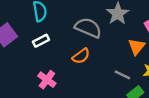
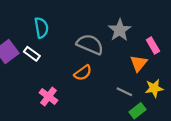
white rectangle: (41, 41) -> (32, 54), moved, turned 63

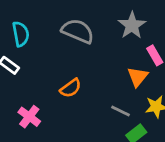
gray star: (120, 30) -> (132, 25), moved
gray semicircle: (90, 44) -> (78, 31), moved

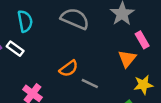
gray line: (121, 111) -> (90, 83), moved

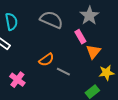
pink rectangle: (142, 40) -> (80, 37), moved

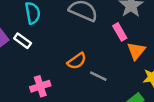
pink cross: (17, 80) -> (40, 86), turned 35

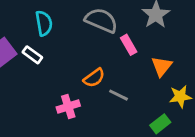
pink rectangle: (120, 32) -> (129, 45), moved
pink cross: (40, 86) -> (68, 107), moved

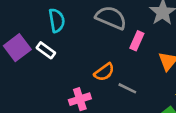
pink rectangle: (129, 45) -> (137, 41), turned 54

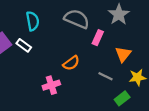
gray line: (127, 88) -> (105, 76), moved

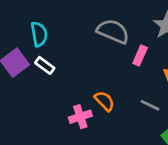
cyan semicircle: (33, 21) -> (39, 34), moved
orange semicircle: (71, 63) -> (105, 101), moved, turned -98

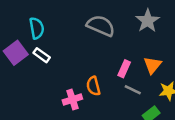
pink rectangle: (140, 55) -> (124, 69), moved
orange semicircle: (105, 101) -> (93, 86), turned -150

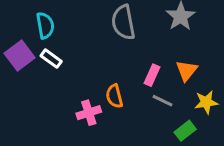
gray semicircle: (101, 26) -> (123, 22), turned -124

